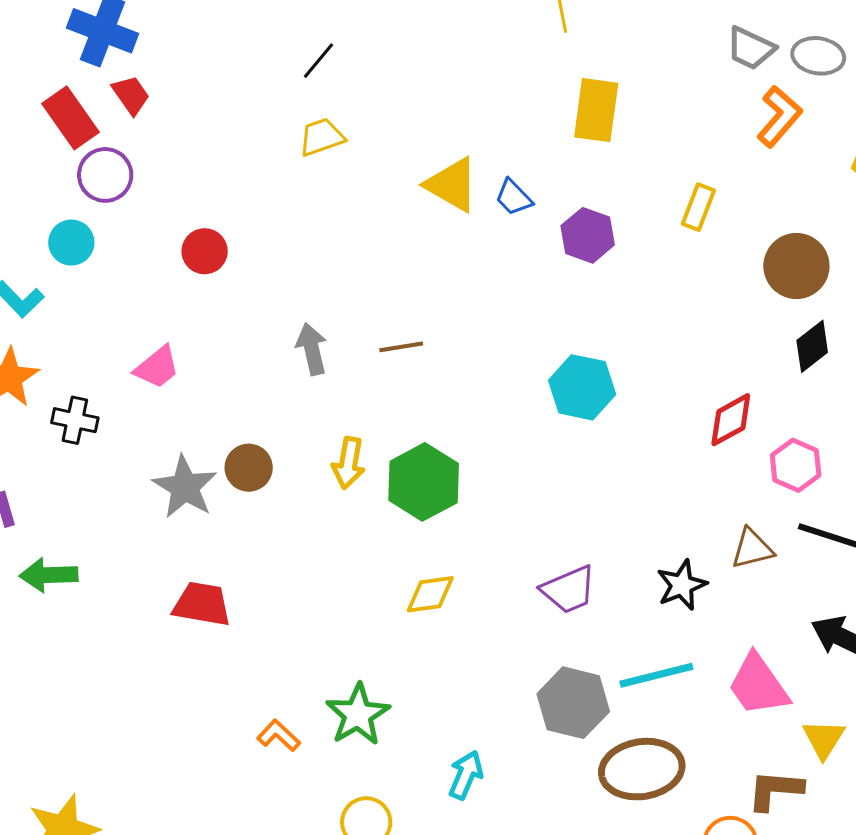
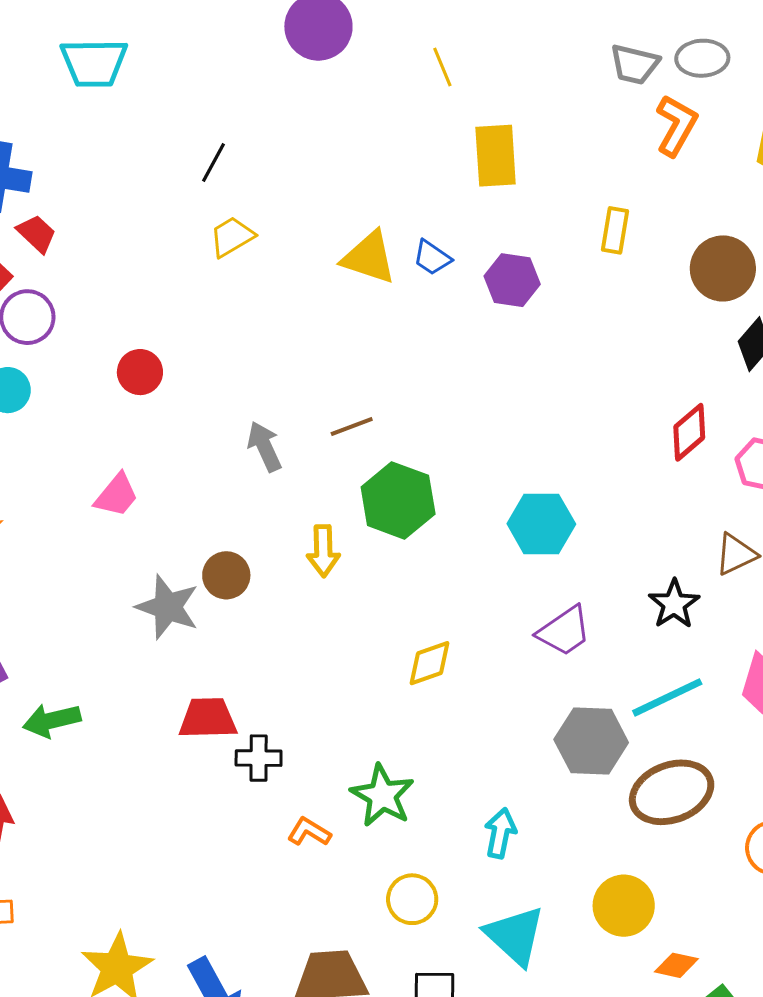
cyan hexagon: (582, 387) -> (541, 524), moved
black cross: (75, 420) -> (259, 758), moved
green hexagon: (424, 482) -> (398, 500), moved

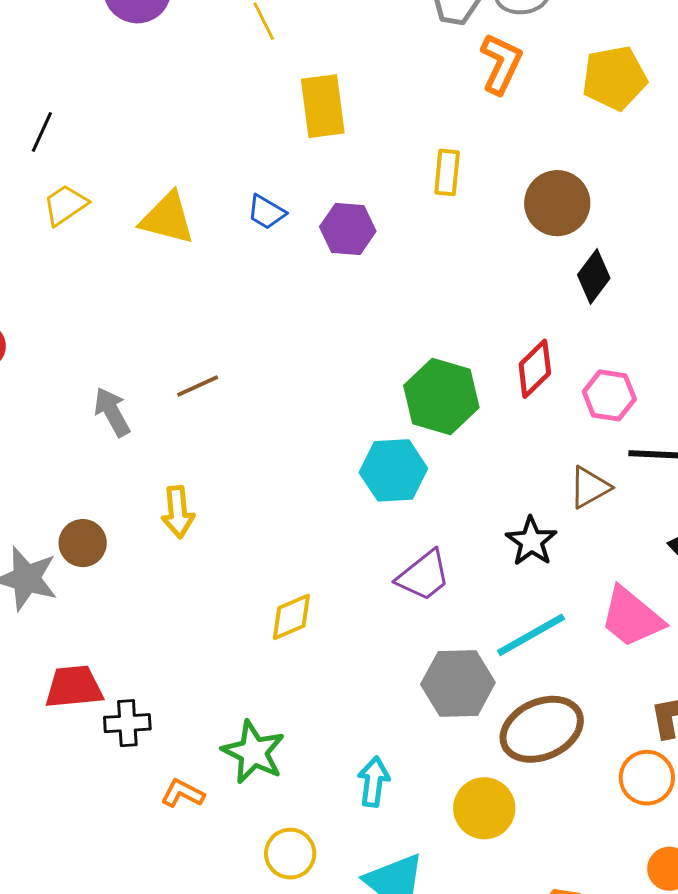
yellow triangle: (369, 258) -> (167, 218), moved
green hexagon: (398, 500) -> (441, 396), moved
yellow circle: (624, 906) -> (484, 808), moved

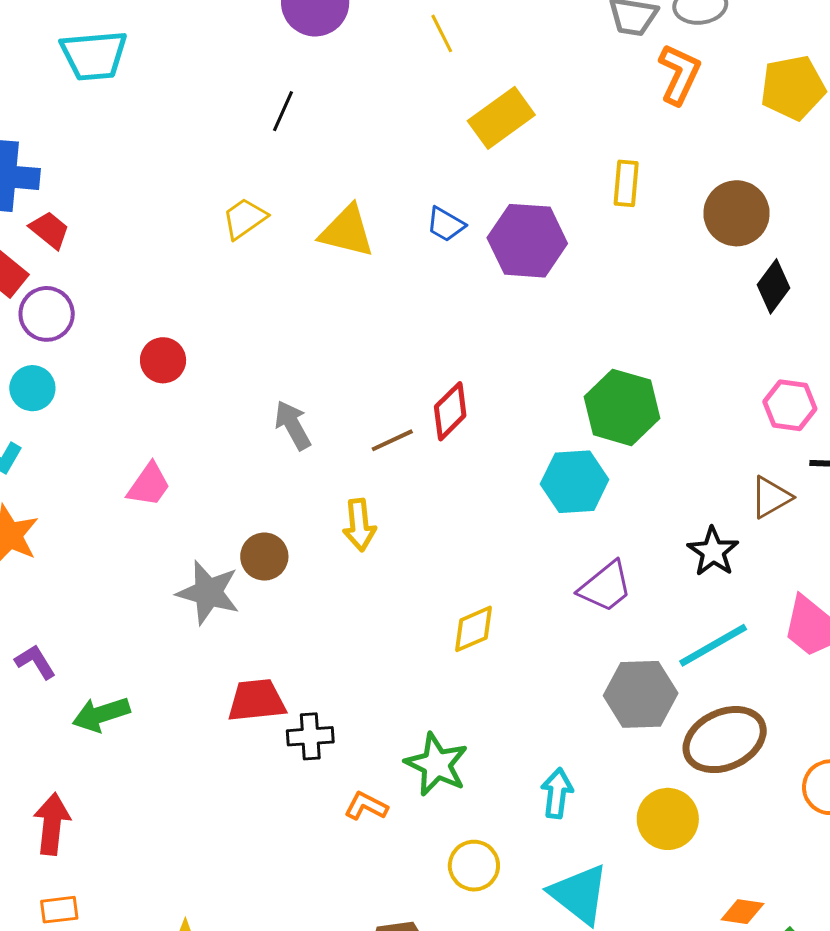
yellow rectangle: (323, 106) -> (501, 118), turned 62
black line: (42, 132) -> (283, 111), moved
purple hexagon: (348, 229) -> (527, 241), size x1.4
red diamond: (535, 369) -> (450, 411), moved
brown line: (198, 386) -> (392, 440), moved

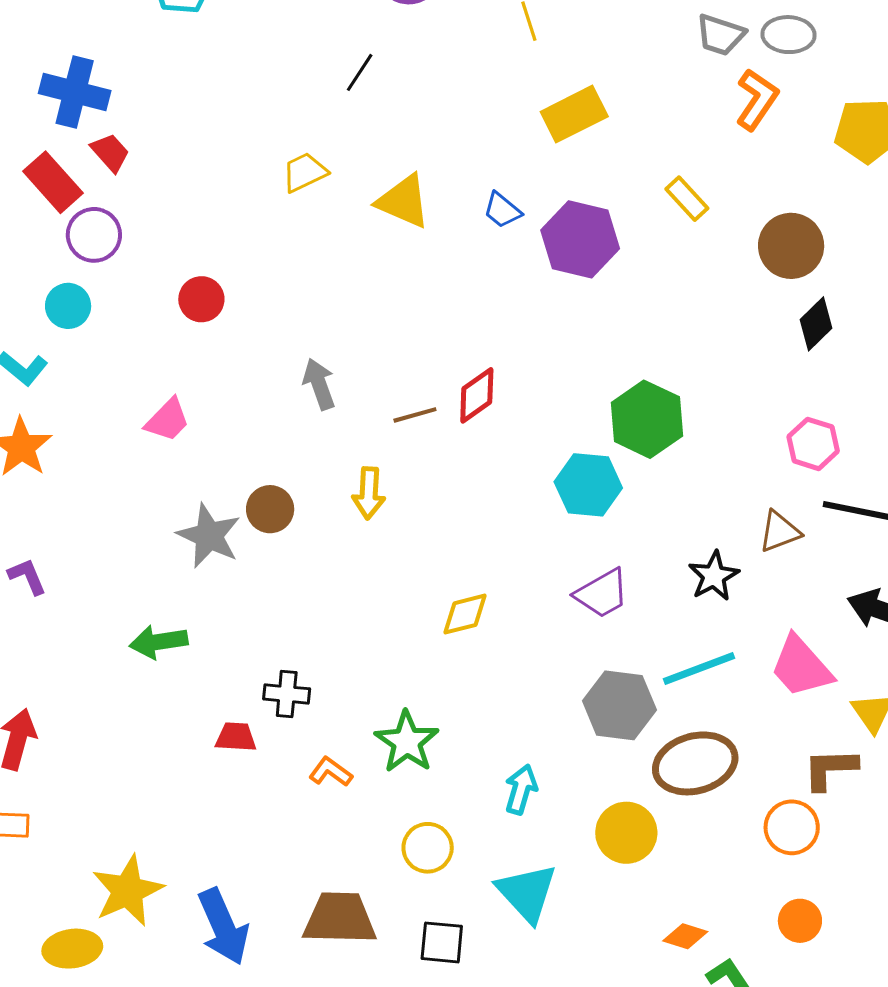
yellow rectangle: (626, 183) -> (687, 199), turned -57
red trapezoid: (257, 700) -> (236, 737), moved, size x0.7
green arrow: (101, 714) -> (159, 642), moved

